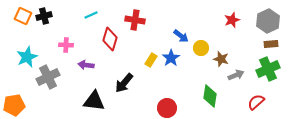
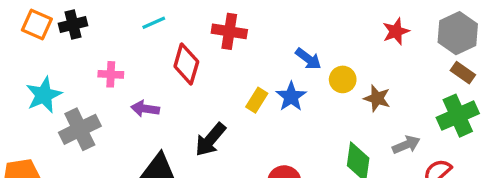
brown rectangle: (271, 44) -> (463, 73), turned 40
gray arrow: (236, 75) -> (406, 145), moved

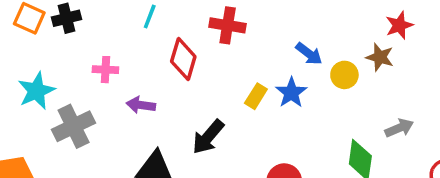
cyan line: (154, 23) -> (150, 16), turned -45
brown star: (377, 98) -> (380, 57), moved
gray arrow: (406, 145) -> (399, 128), moved

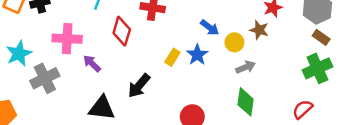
pink cross: (105, 70) -> (67, 39), size x1.6
purple arrow: (141, 105) -> (92, 63), turned 36
gray arrow: (399, 128) -> (246, 67), moved

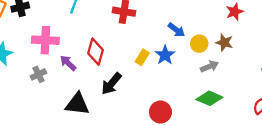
brown star: (259, 30) -> (224, 42), moved
red diamond: (122, 31) -> (95, 52), moved
gray cross: (45, 78) -> (38, 74), moved, size x0.6
green diamond: (246, 102) -> (209, 98), turned -75

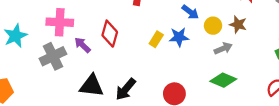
blue star: (165, 55) -> (179, 37), turned 30
gray cross: (38, 74) -> (53, 56), size x1.6
black arrow: (111, 84) -> (126, 89), moved

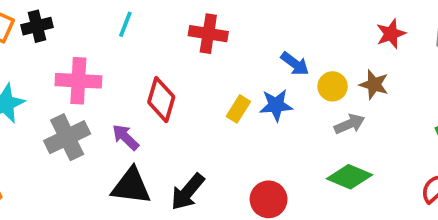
purple arrow: (82, 45) -> (125, 137), moved

